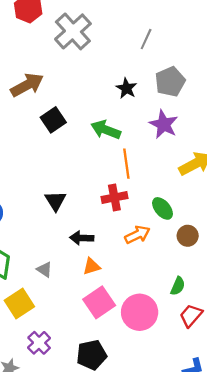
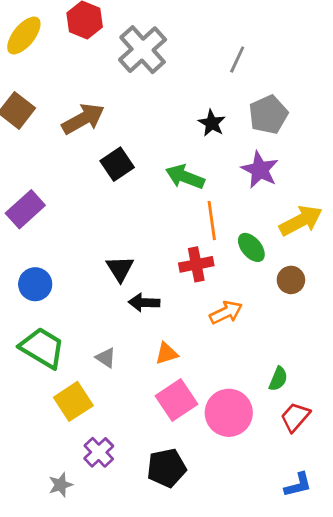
green ellipse: (163, 208) -> (251, 247), moved
brown circle: (188, 236) -> (291, 280), moved
black arrow: (82, 238) -> (144, 303), moved

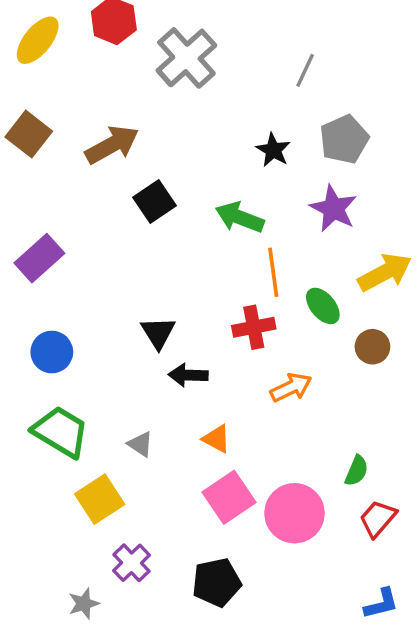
orange triangle: (167, 353) -> (217, 439), turned 45

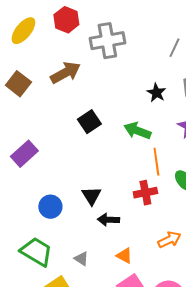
gray cross: (186, 58) -> (107, 41), turned 32
brown arrow: (112, 145) -> (65, 73), moved
blue circle: (52, 352) -> (50, 207), moved
orange arrow: (291, 387) -> (169, 240), moved

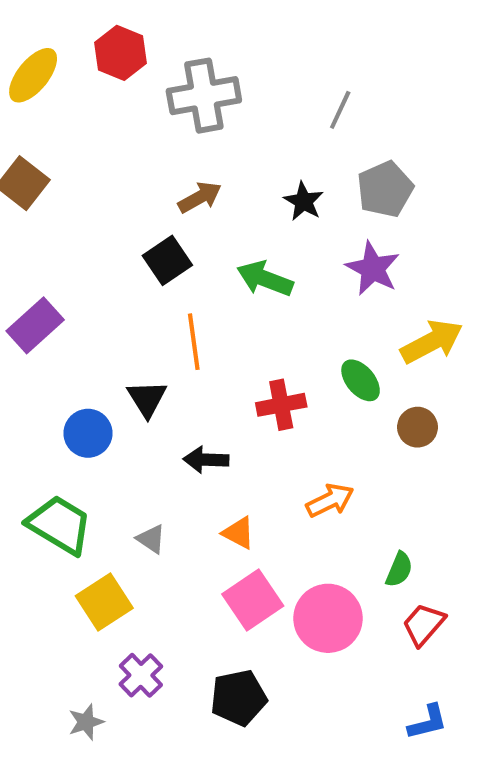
brown arrow: (65, 73) -> (200, 197), moved, size x0.7
orange line: (156, 162) -> (194, 342), moved
black triangle: (91, 196) -> (147, 399), moved

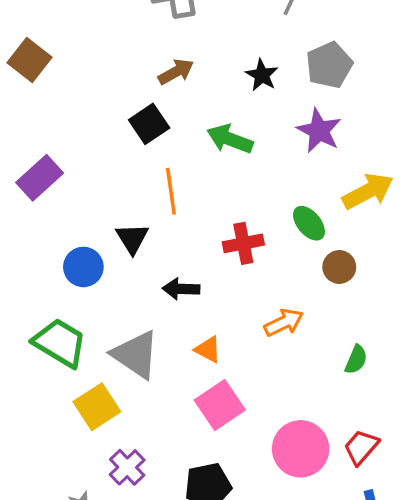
brown circle: (417, 427) -> (339, 267), moved
gray triangle: (151, 539) -> (136, 355), size x2.0
green semicircle: (399, 570) -> (356, 360), moved
pink circle: (328, 618) -> (301, 449), moved
red trapezoid: (424, 624) -> (361, 447), moved

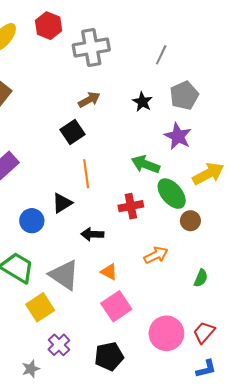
green arrow: (230, 139) -> (146, 164), moved
green ellipse: (309, 223) -> (172, 194), size x1.4
black triangle: (132, 238) -> (62, 203), turned 30

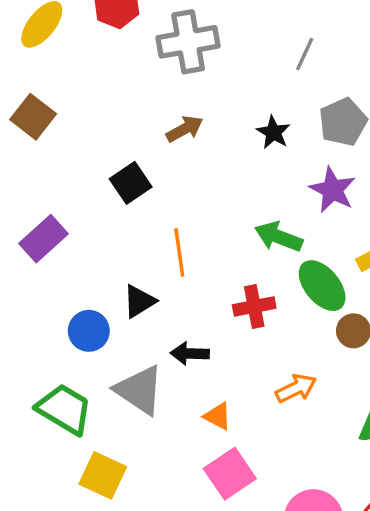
black square: (73, 132) -> (131, 183), moved
gray triangle: (64, 275) -> (139, 390), moved
yellow square: (40, 307) -> (103, 475), turned -32

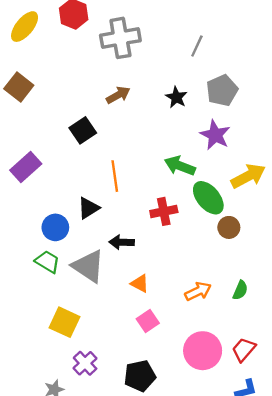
orange arrow: (296, 388) -> (198, 291), moved
green trapezoid: (64, 409) -> (47, 262), moved, size x0.7
pink square: (230, 474) -> (148, 321), size x0.7

